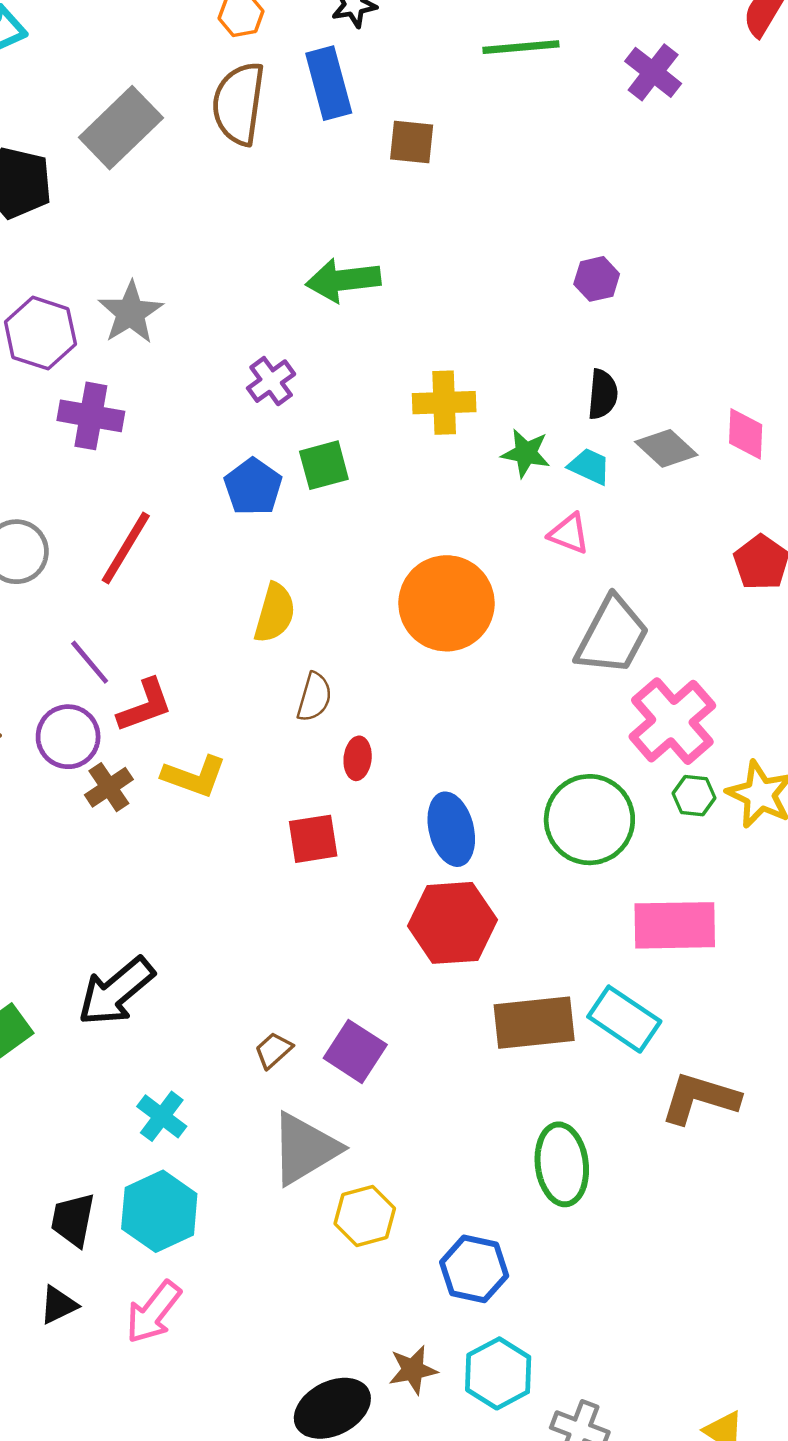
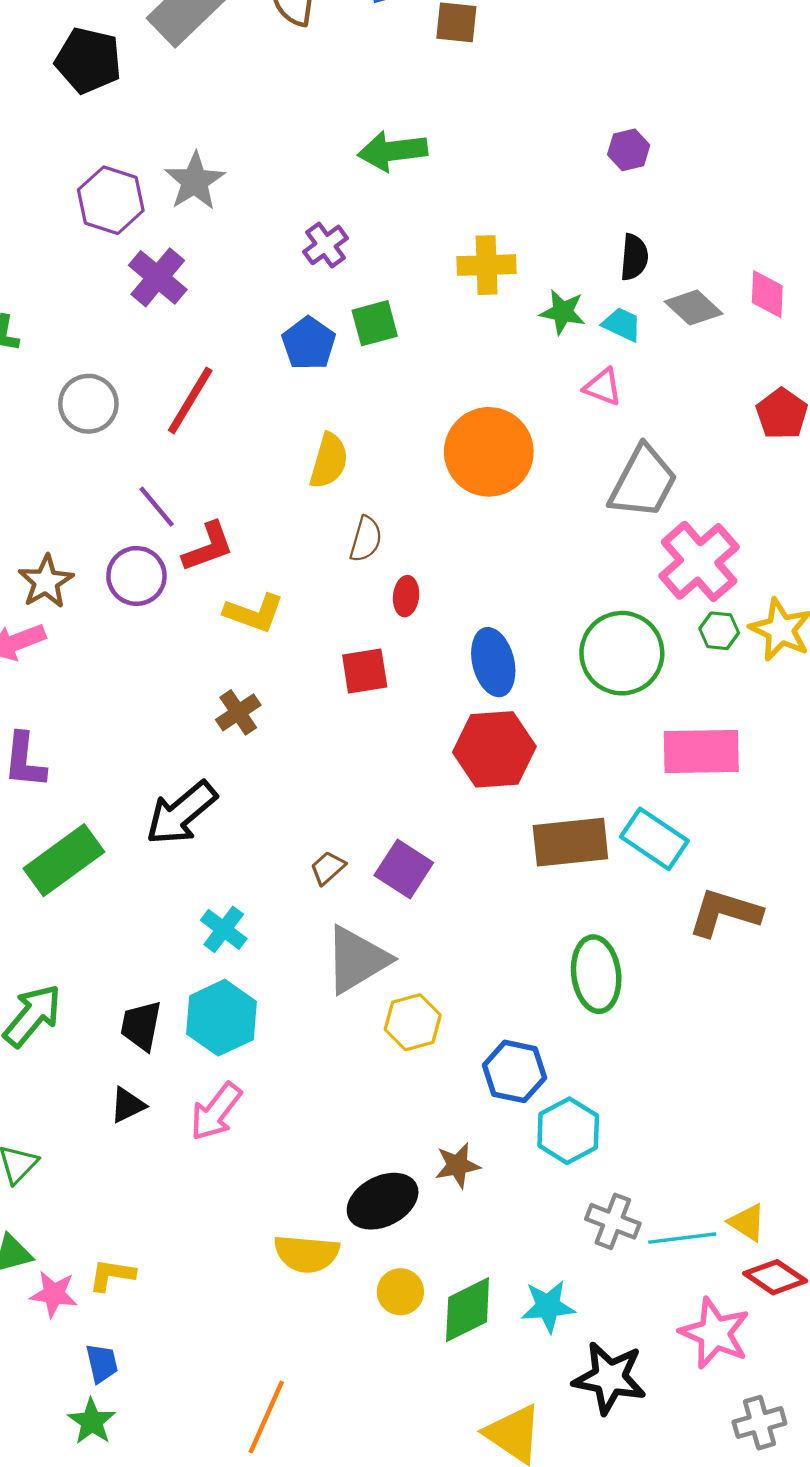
purple cross: (91, 416) -> (158, 277), turned 30
brown cross: (109, 787) -> (238, 712), moved
cyan hexagon: (498, 1373) -> (568, 1131), moved

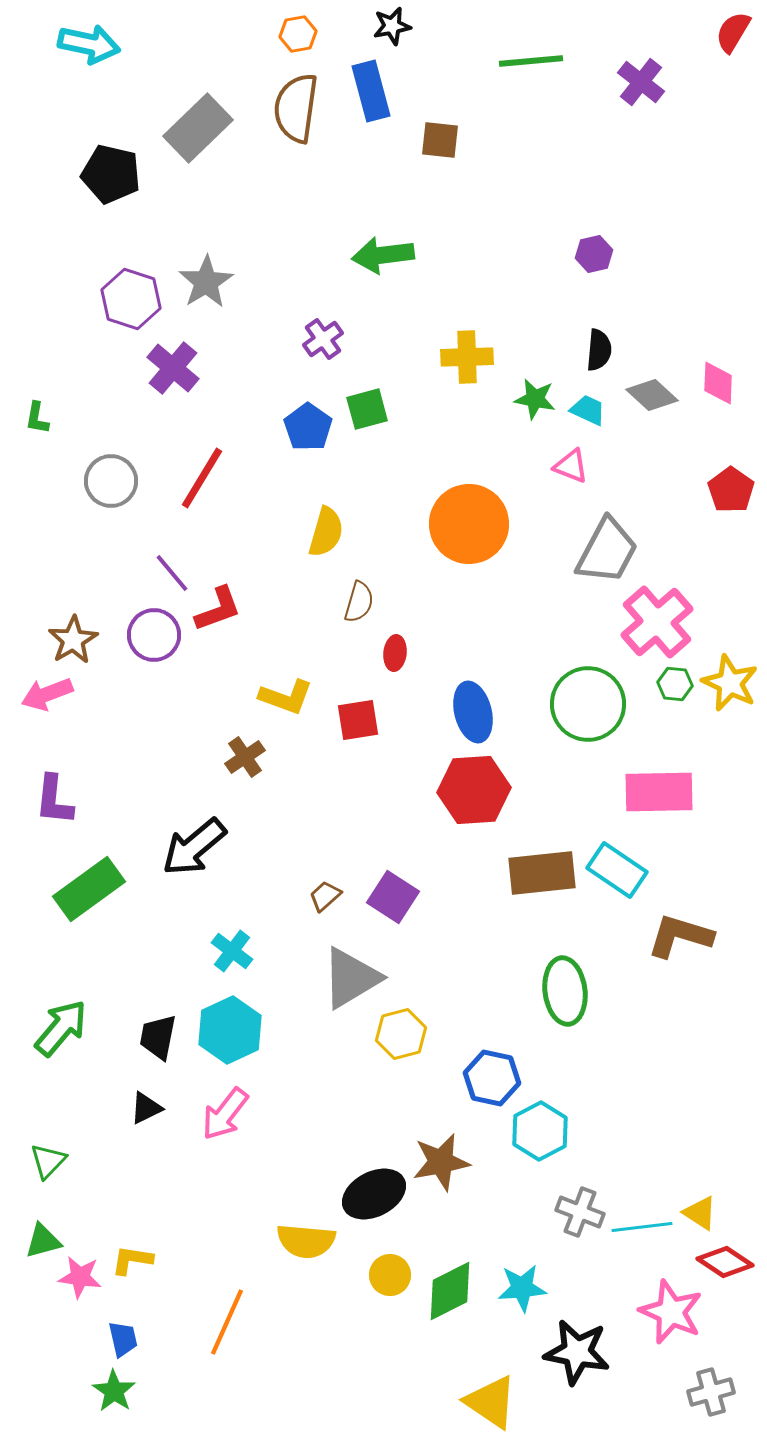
yellow L-shape: (254, 613) -> (286, 697), moved
brown star: (457, 1165) -> (441, 1162), size x1.4
orange line: (266, 1417) -> (227, 1322), moved

